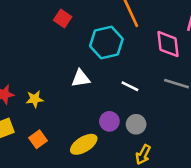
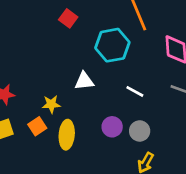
yellow star: (35, 99) -> (51, 104), moved
orange square: (38, 139) -> (37, 126), moved
yellow ellipse: (84, 144) -> (67, 135), moved, turned -56

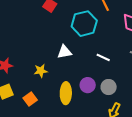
orange square: (37, 126) -> (30, 99), moved
yellow ellipse: (67, 135) -> (66, 93), moved

